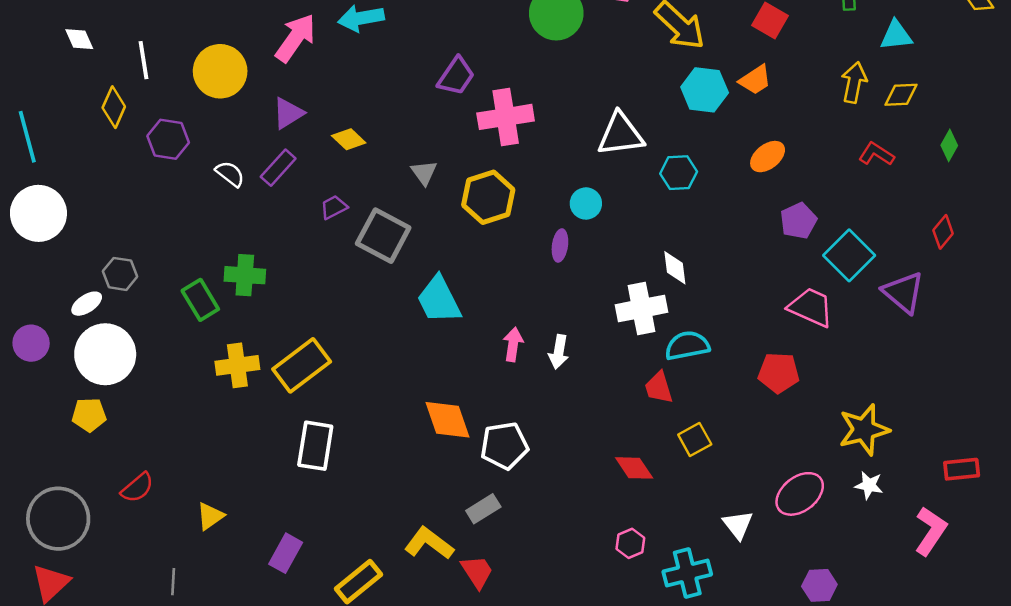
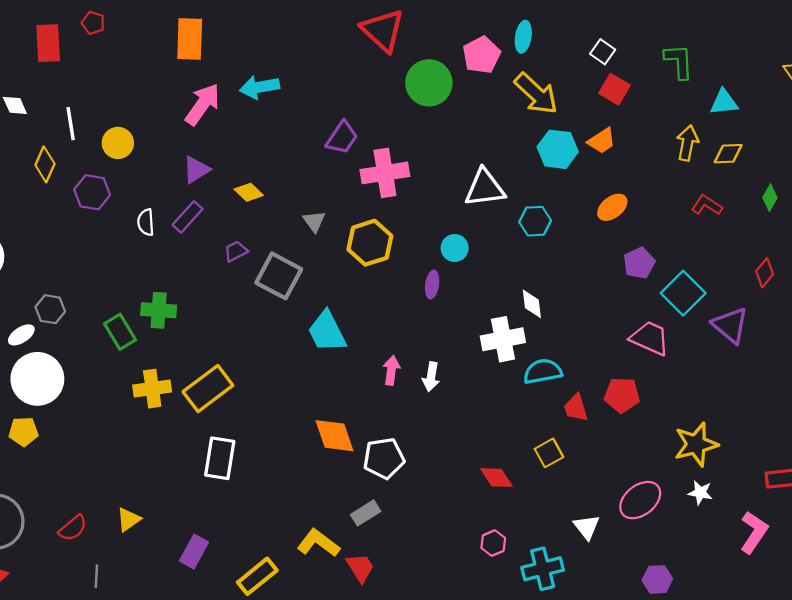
yellow circle: (220, 71) -> (118, 143), moved, size x0.7
white semicircle: (230, 174) -> (146, 222), turned -132
red trapezoid: (659, 388) -> (576, 408), moved
red semicircle: (137, 488) -> (73, 528), moved

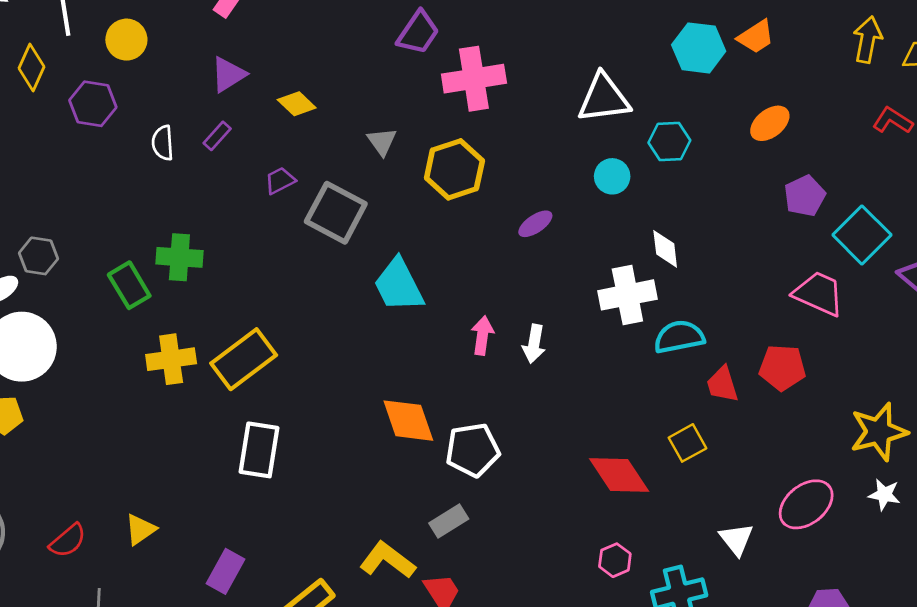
purple rectangle: (188, 217) -> (217, 136), size x0.7
cyan circle: (455, 248) -> (612, 176), moved
purple ellipse: (432, 285) -> (535, 224), turned 48
red diamond: (496, 478) -> (619, 475), size x1.4

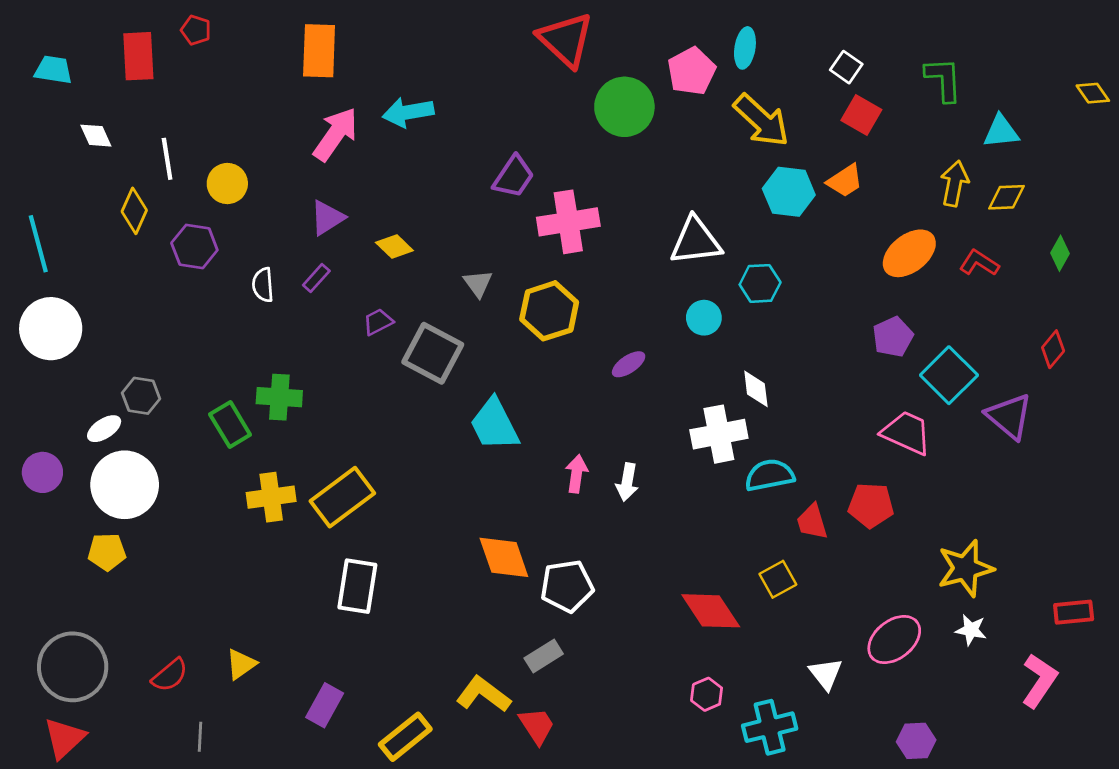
orange ellipse: (770, 123) -> (909, 253), moved, size x1.4

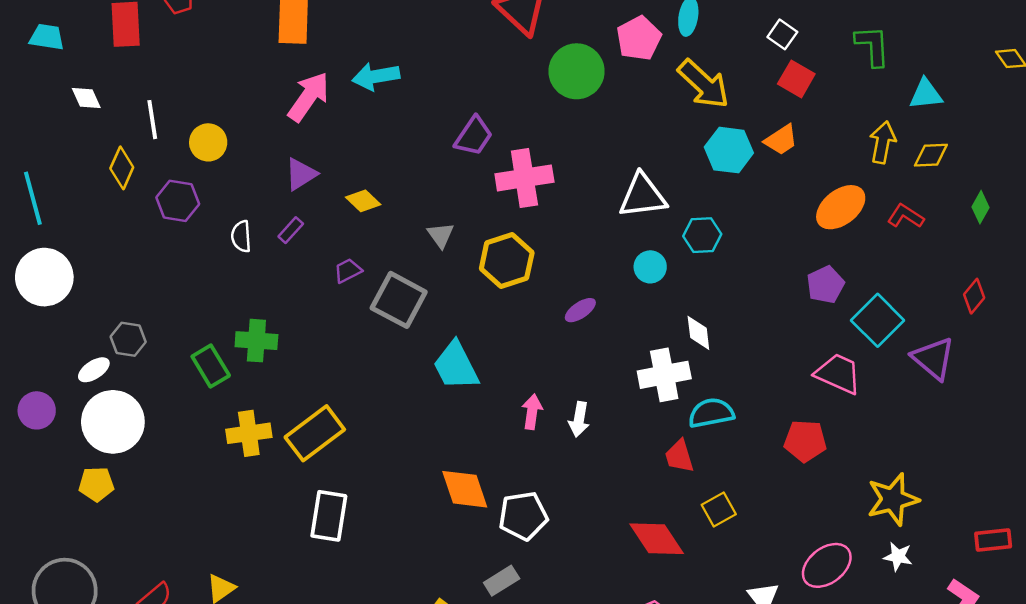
red trapezoid: (812, 522) -> (679, 456), moved

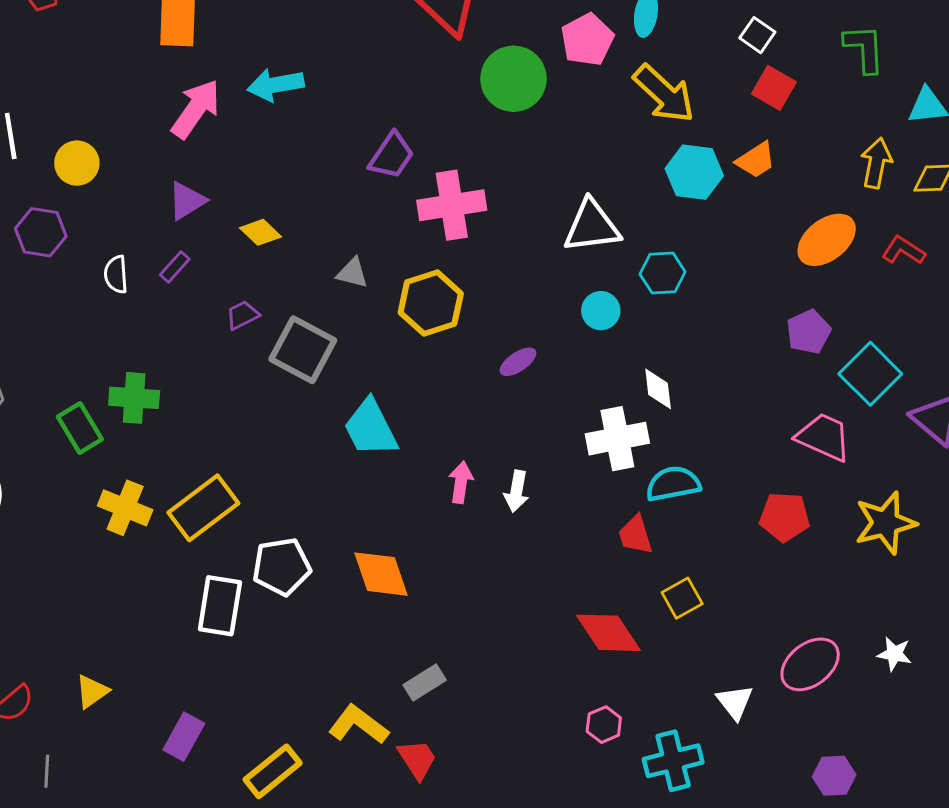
gray triangle: (441, 235) -> (352, 273), turned -40
yellow cross: (249, 433) -> (125, 508), turned 30
yellow star: (893, 499) -> (885, 523), moved
white pentagon: (523, 516) -> (282, 567), moved

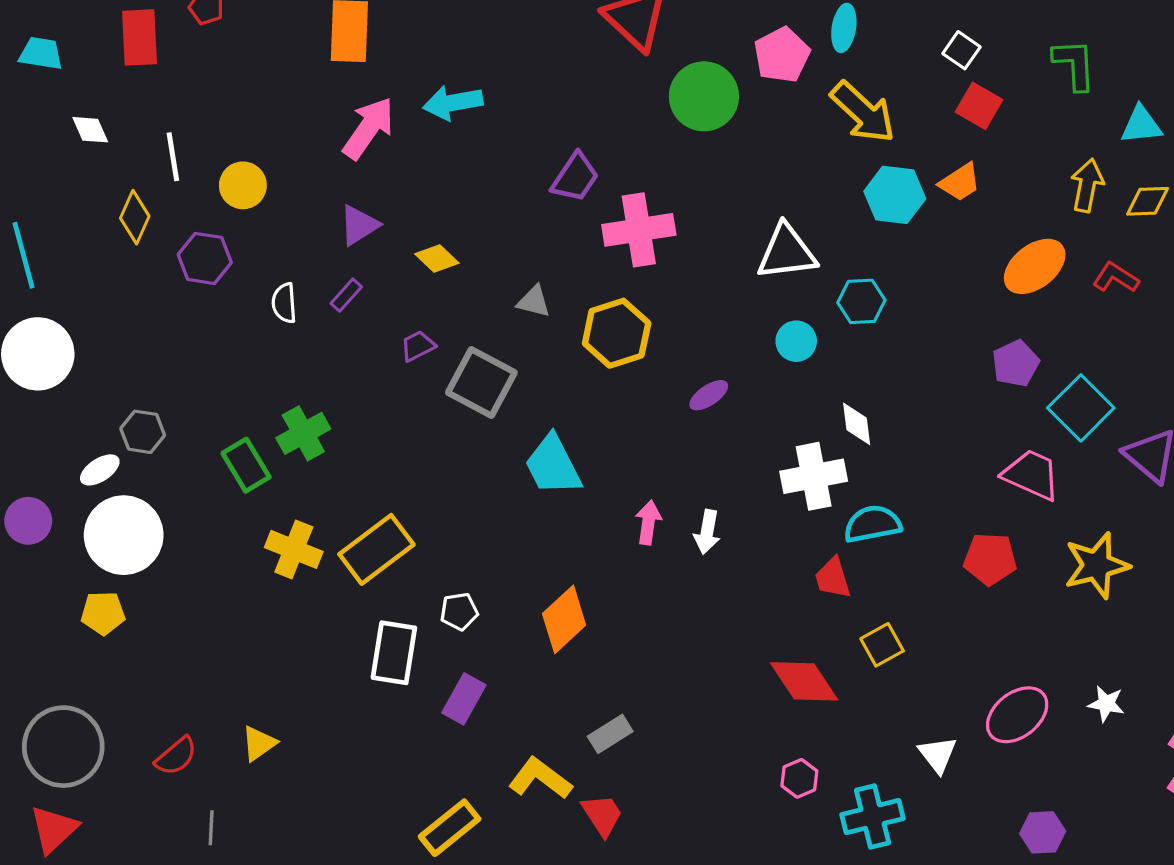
green cross: (134, 398) -> (303, 433), turned -33
white pentagon: (282, 567) -> (459, 611), size x0.6
orange diamond: (381, 574) -> (564, 619), turned 66
purple rectangle: (184, 737) -> (464, 699), moved

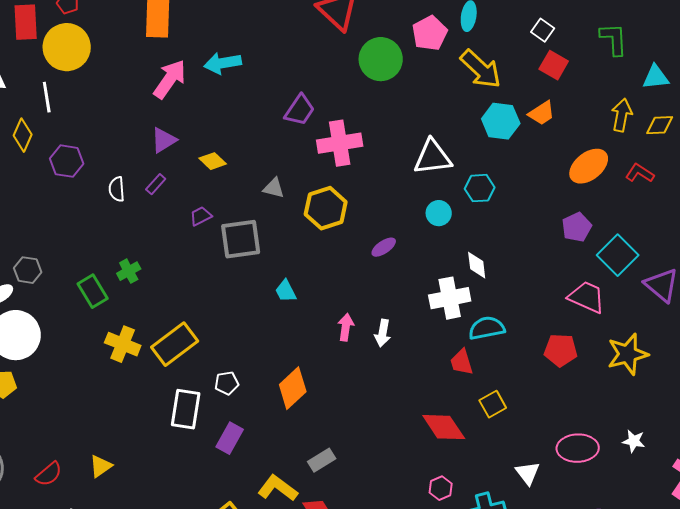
yellow circle: (243, 185) -> (67, 47), moved, size x1.6
gray square: (481, 382) -> (241, 239), turned -36
green cross: (303, 433) -> (129, 271), size x0.7
cyan trapezoid: (553, 465) -> (286, 291), size x0.6
pink ellipse: (1017, 715) -> (578, 448), turned 36

